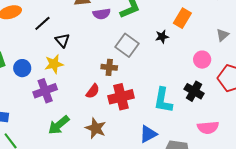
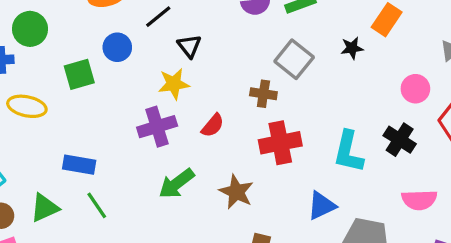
blue circle: (22, 68) -> (117, 47), moved
red semicircle: (93, 91) -> (213, 125), moved

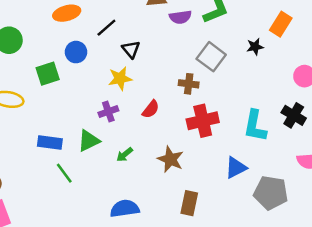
purple cross: (157, 127) -> (108, 112), size x0.7
green arrow: (176, 184) -> (125, 155), size x0.6
green triangle: (45, 208) -> (89, 141), moved

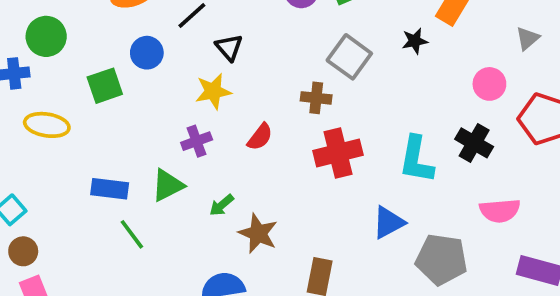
brown star: (170, 159) -> (258, 233), moved

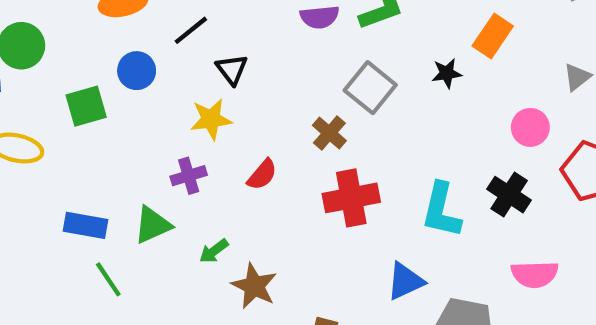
brown cross: (316, 98) -> (329, 133), turned 32

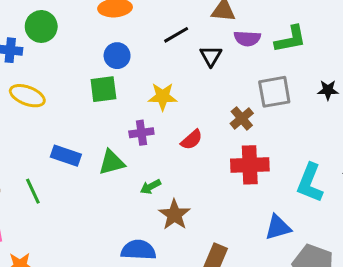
black line: (191, 30) -> (176, 35), moved
black triangle: (232, 69) -> (211, 56), moved
gray square: (370, 88) -> (274, 92), turned 32
green square: (86, 106) -> (103, 89), moved
green line: (108, 279) -> (33, 191), moved

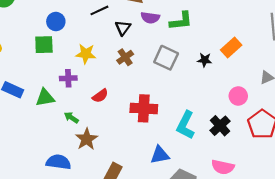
gray square: (274, 92) -> (166, 58), turned 30
brown cross: (242, 118) -> (125, 57), moved
red semicircle: (192, 140) -> (100, 96), moved
green arrow: (151, 187) -> (71, 118), turned 56

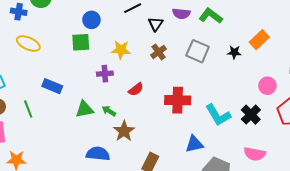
green L-shape: (181, 21) -> (211, 16), turned -135
green triangle: (45, 98) -> (84, 109), moved
cyan L-shape: (186, 125) -> (218, 115), turned -56

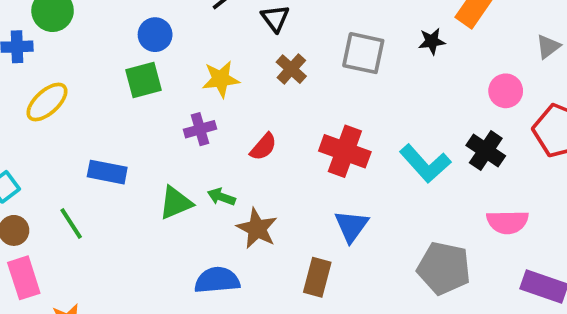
yellow ellipse: (28, 44) -> (47, 102), turned -55
red cross: (178, 100) -> (345, 151), turned 30
blue triangle: (194, 144) -> (351, 226), moved, turned -30

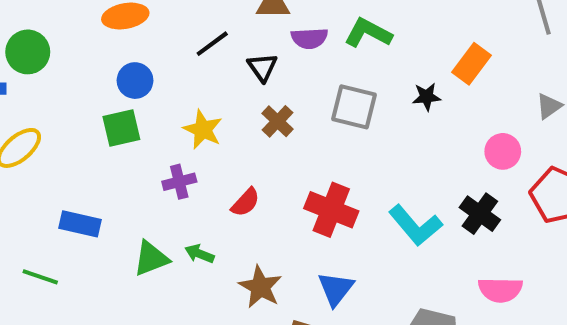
yellow star: (221, 79) -> (203, 130), turned 30
green line: (71, 223) -> (40, 277), turned -40
brown star: (257, 228) -> (260, 287), moved

